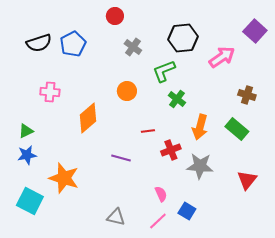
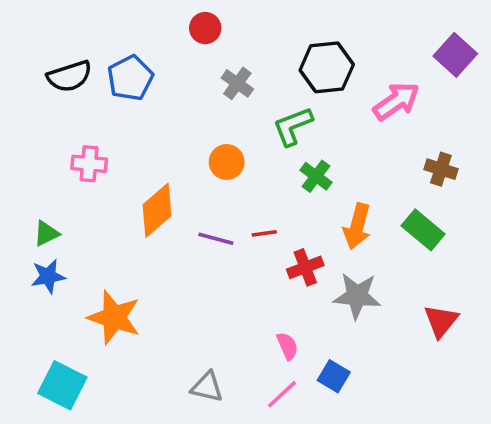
purple line: (121, 158) -> (216, 239), moved
cyan square: (30, 201) -> (62, 385), moved

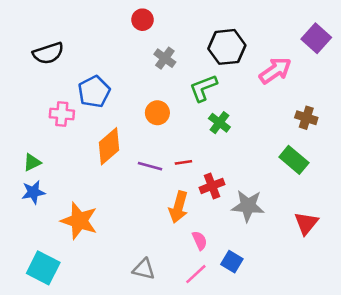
blue pentagon: (130, 78) -> (94, 92), moved
orange arrow: (357, 226) -> (178, 207), moved

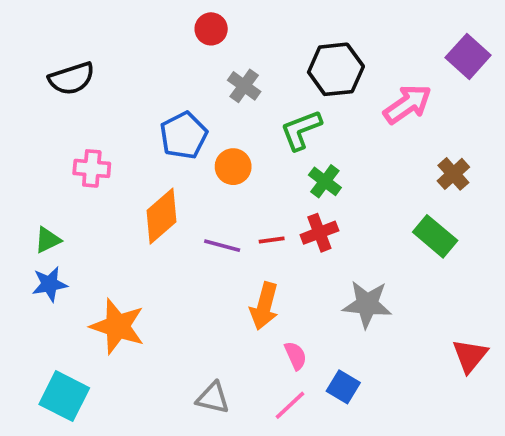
blue pentagon: (94, 92) -> (184, 135), moved
brown cross: (306, 118) -> (453, 174), turned 30
red cross: (212, 186) -> (319, 233), moved
red triangle: (306, 223) -> (470, 356), moved

